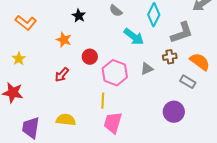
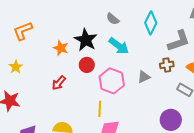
black star: (79, 16) -> (86, 40), moved, size x1.6
orange L-shape: (26, 23) -> (23, 31), turned 120
cyan arrow: (134, 37) -> (119, 46), moved

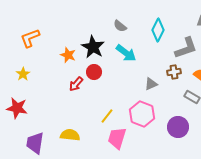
pink hexagon: (112, 81) -> (142, 114), moved
red arrow: (59, 83) -> (76, 84), moved
yellow line: (100, 109) -> (107, 116), turned 35

